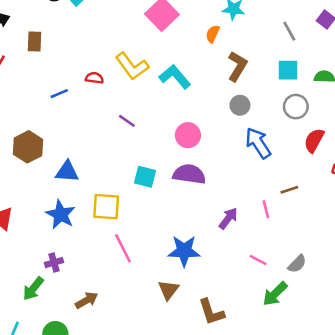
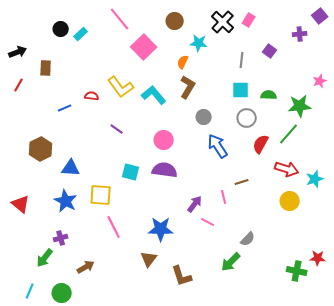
gray line: (289, 31) -> (242, 60), turned 35
brown L-shape: (237, 66) -> (188, 87), moved
pink line: (258, 260) -> (208, 222), moved

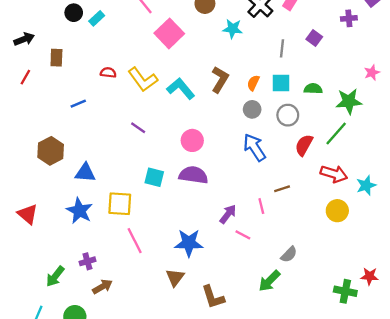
orange semicircle: (183, 62) -> (253, 83), moved
red semicircle: (92, 96) -> (108, 73), moved
gray circle: (204, 117) -> (252, 109), moved
purple cross: (61, 238) -> (87, 261), moved

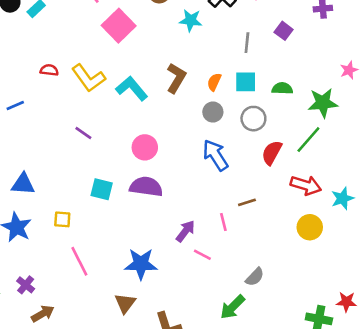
yellow square: (120, 204) -> (62, 219), size x0.6
purple cross: (87, 261) -> (26, 285), turned -35

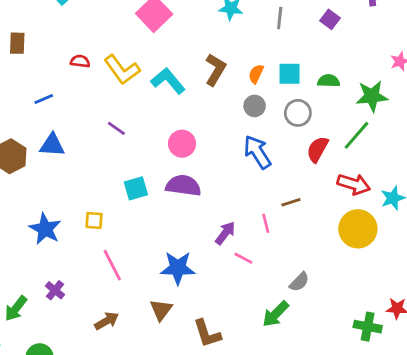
gray line: (247, 43) -> (280, 18), moved
blue triangle: (23, 184) -> (52, 145), moved
cyan square: (102, 189) -> (136, 188), turned -30
yellow circle: (310, 227) -> (358, 229), size x1.4
brown arrow: (43, 314) -> (107, 321), moved

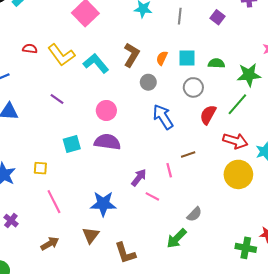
gray circle: (255, 106) -> (148, 82), moved

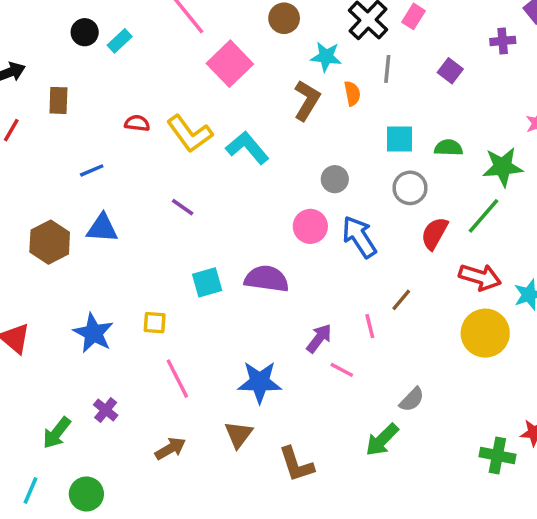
brown L-shape: (132, 55) -> (307, 100), moved
orange semicircle: (162, 58) -> (352, 93), moved, turned 144
pink circle: (106, 110) -> (310, 226), moved
brown line: (188, 155) -> (401, 300), turned -32

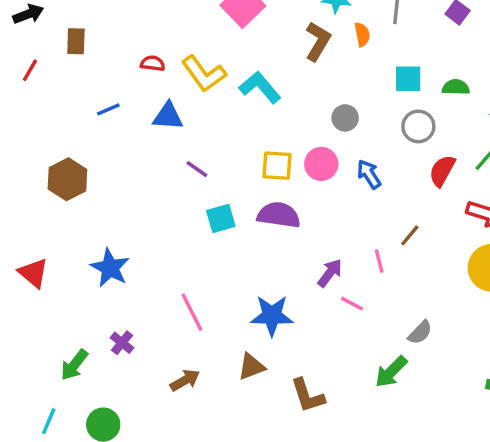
purple line: (183, 207) -> (197, 169), moved
blue triangle: (102, 228) -> (168, 116), moved
blue arrow: (359, 237) -> (369, 174), size x0.7
yellow square: (155, 323) -> (277, 166), moved, size x1.4
brown triangle: (239, 435) -> (251, 367), turned 32

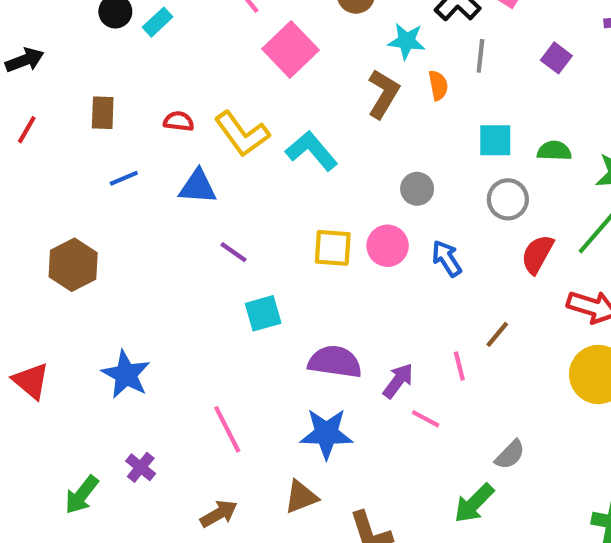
brown rectangle: (76, 41) -> (103, 113), moved
purple semicircle: (279, 215) -> (335, 362), moved

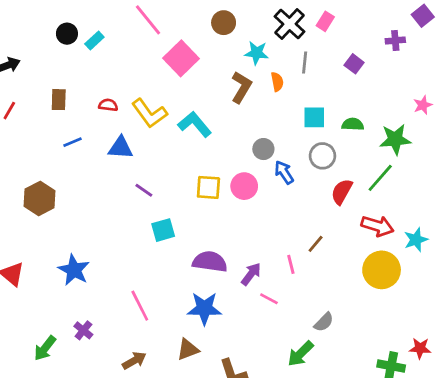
blue arrow: (447, 258) -> (284, 172), moved

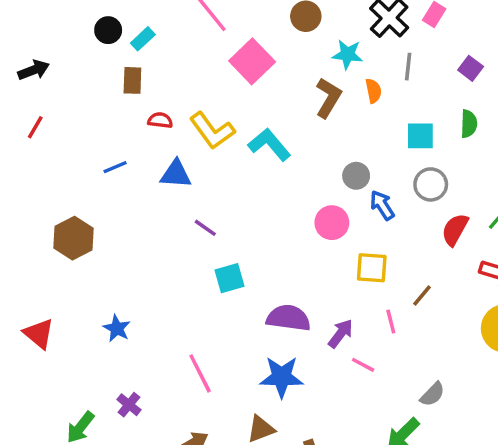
brown rectangle: (59, 100) -> (132, 80), moved
green semicircle: (353, 124) -> (469, 124), moved, turned 90
yellow square: (208, 187) -> (372, 268), moved
blue star: (74, 270) -> (117, 328), size x0.7

